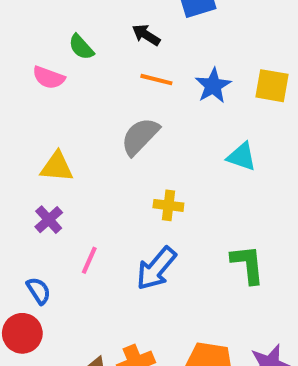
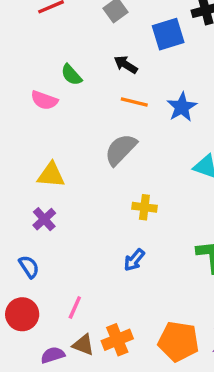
pink line: (89, 260) -> (75, 307), moved
blue arrow: (156, 268) -> (134, 260), size x0.6
blue semicircle: (39, 291) -> (29, 267), moved

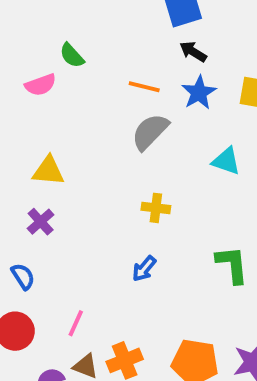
black arrow: (126, 65) -> (193, 52), moved
pink semicircle: (44, 100) -> (41, 85), turned -40
gray semicircle: (121, 150) -> (150, 132), moved

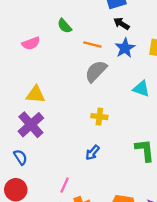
green semicircle: (72, 55) -> (65, 26), moved
purple cross: (41, 222) -> (31, 125), size x1.6
pink line: (76, 323) -> (65, 185), moved

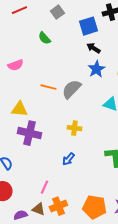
green semicircle: (65, 26) -> (44, 38), moved
orange line: (92, 45) -> (48, 87), moved
purple cross: (31, 125) -> (29, 133), moved, turned -35

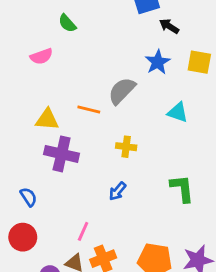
green semicircle: (44, 38) -> (67, 23), moved
black arrow: (93, 48) -> (169, 26), moved
orange line: (48, 87) -> (89, 109), moved

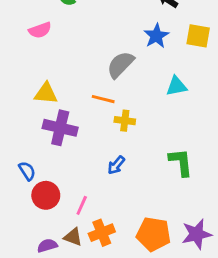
orange line: (89, 109) -> (103, 99), moved
cyan triangle: (178, 112) -> (176, 86), turned -30
red circle: (23, 237) -> (46, 195), moved

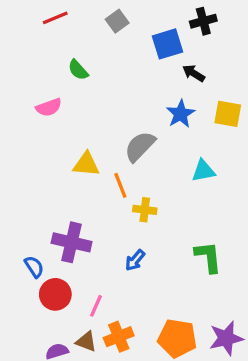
yellow triangle: (46, 93) -> (86, 164), moved
orange line: (103, 99) -> (120, 185), turned 55
purple cross: (60, 128) -> (72, 242), moved

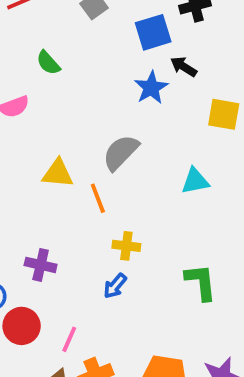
blue star: (181, 114) -> (151, 88), moved
yellow cross: (145, 210) -> (126, 246), moved
purple cross: (72, 242) -> (41, 265), size x0.7

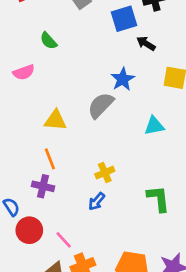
blue star: (151, 88) -> (123, 79), moved
orange line: (98, 198) -> (50, 159), moved
yellow cross: (126, 246) -> (105, 173), turned -30
pink line: (69, 339) -> (64, 240), turned -66

